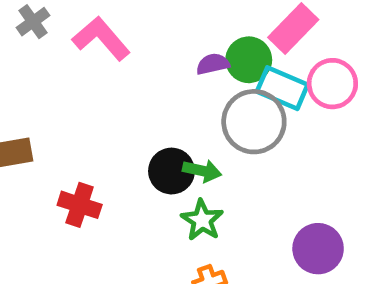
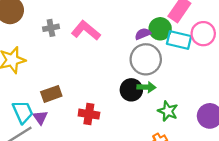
gray cross: (33, 22) -> (51, 28), turned 35
gray circle: (254, 122) -> (146, 59), moved
green star: (202, 220) -> (168, 111), moved

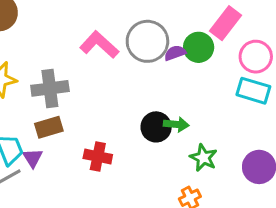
gray cross: (51, 28) -> (50, 88), moved, size x1.6
cyan rectangle: (179, 40) -> (253, 91), moved
gray circle: (146, 59) -> (147, 41), moved

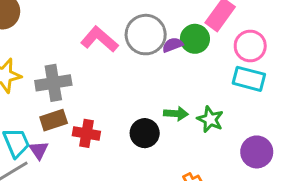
black circle: (156, 127) -> (145, 133), moved
red cross: (98, 157) -> (86, 133), moved
green star: (203, 158) -> (210, 119), moved

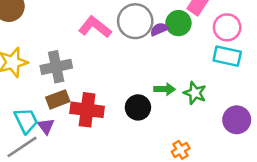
red cross: (86, 133) -> (87, 110), size x1.4

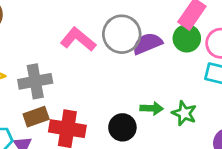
green circle: (178, 23) -> (187, 38), moved
purple semicircle: (159, 29) -> (147, 43), size x1.5

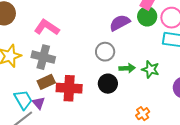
gray circle: (122, 34) -> (105, 52), moved, size x0.7
pink L-shape: (78, 39) -> (47, 27), moved
gray cross: (35, 81) -> (43, 57), turned 30

